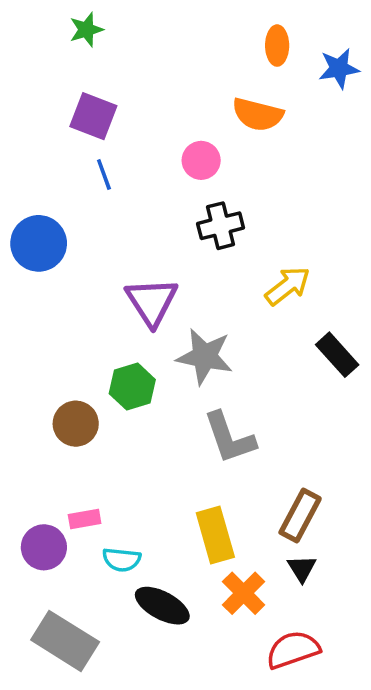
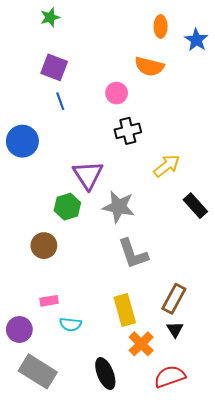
blue star: (339, 68) -> (196, 40), turned -30
green hexagon: (132, 387) -> (67, 207), moved
purple circle: (44, 547) -> (19, 329), moved
black ellipse: (162, 606) -> (105, 374), moved, turned 40

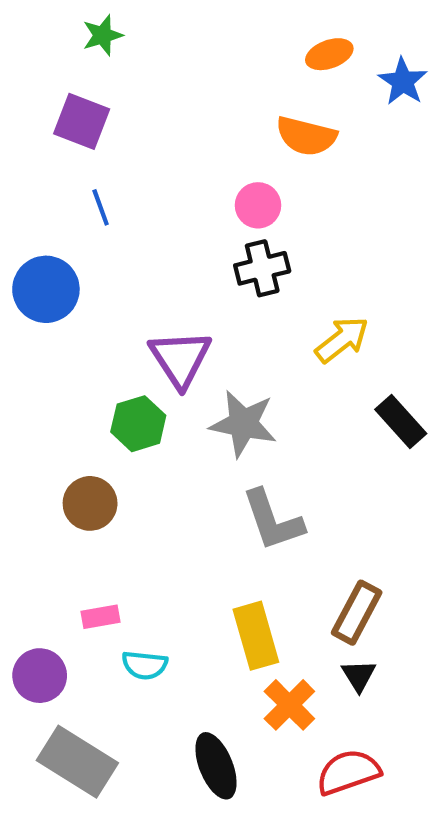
orange ellipse: (161, 26) -> (329, 54), turned 70
purple square: (54, 67) -> (82, 121), moved
pink circle: (117, 93) -> (258, 205), moved
blue line: (60, 101) -> (101, 207), moved

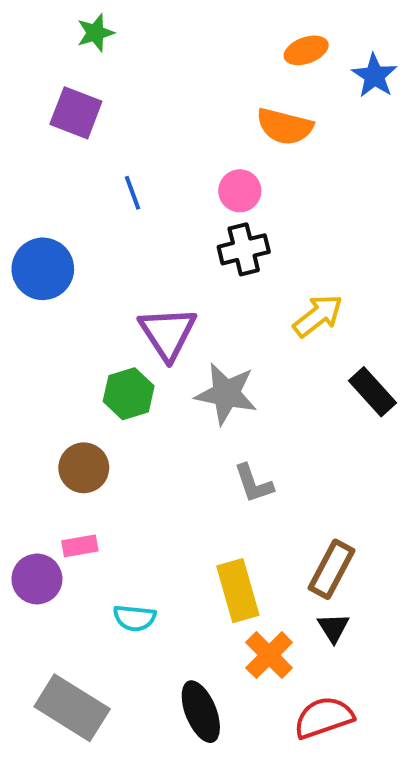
blue line: (101, 207) -> (133, 193), moved
gray L-shape: (273, 520) -> (253, 483), size x0.7
pink rectangle: (101, 617) -> (80, 546), moved
purple circle: (40, 676) -> (37, 579), moved

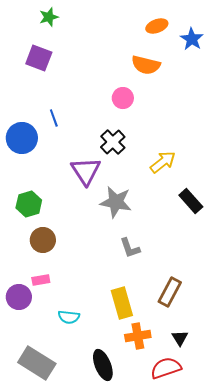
blue line: (133, 193) -> (54, 118), moved
black cross: (244, 249) -> (113, 142), moved, turned -30
green hexagon: (129, 394) -> (29, 204), moved
black triangle: (333, 628) -> (180, 338), moved
orange cross: (269, 655) -> (138, 336), turned 35

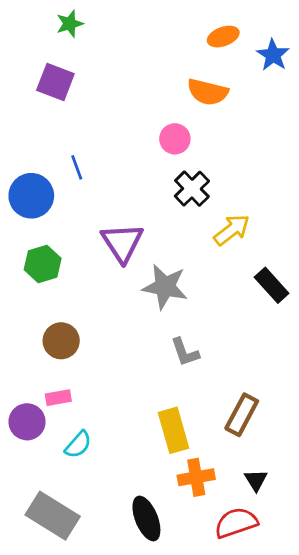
black cross: (113, 142) -> (192, 189), moved
green hexagon: (29, 204) -> (43, 264), moved
cyan semicircle: (69, 317) -> (78, 445), moved, turned -55

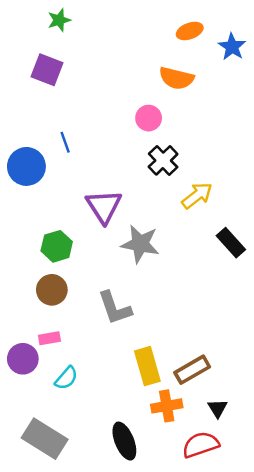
green hexagon: (43, 264) -> (57, 246), moved
gray L-shape: (185, 352) -> (115, 308), moved, size x1.4
brown rectangle: (242, 415) -> (192, 370), moved, turned 32

